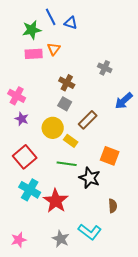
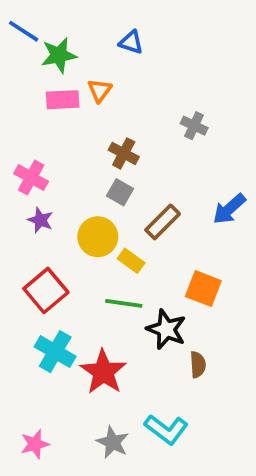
blue line: (51, 17) -> (24, 31), moved, turned -30
blue arrow: (124, 101) -> (229, 209), moved
brown semicircle: (113, 206) -> (198, 365), moved

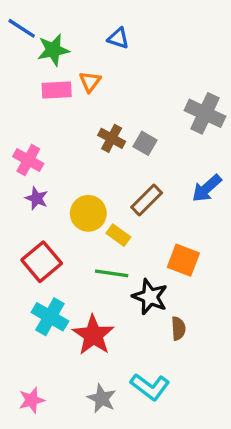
gray cross: (194, 126) -> (205, 113), moved, size x1.6
gray square: (120, 192) -> (145, 143), moved

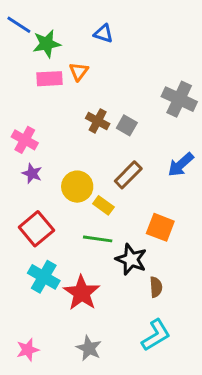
cyan L-shape: (150, 387) -> (156, 335), moved, turned -68

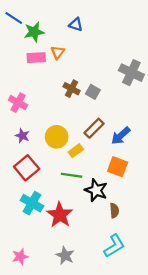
blue arrow: (181, 165) -> (121, 136), moved
purple star: (32, 173) -> (22, 136), moved
yellow rectangle: (103, 205) -> (76, 151), turned -72

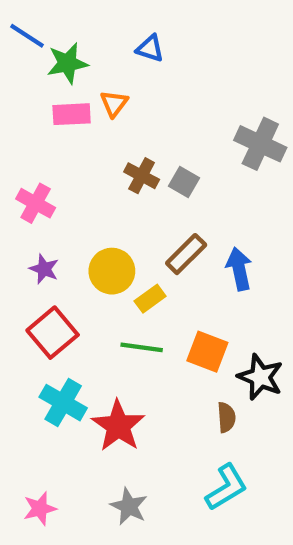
blue arrow: (121, 136) -> (239, 269), turned 120
orange square: (118, 167) -> (207, 352), moved
black star: (96, 190) -> (260, 377), moved

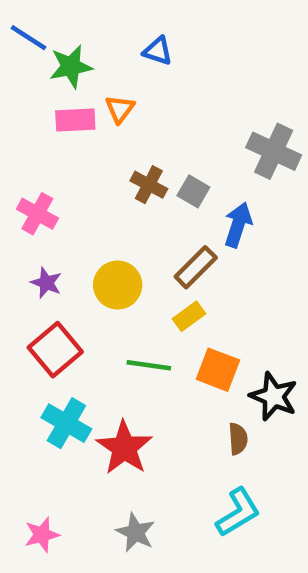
blue arrow: (239, 269) -> (238, 225), moved, turned 30
yellow rectangle: (150, 299) -> (189, 316), moved

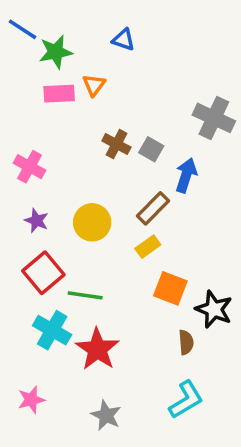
green line: (149, 365) -> (85, 295), moved
pink star: (42, 535) -> (31, 400), moved

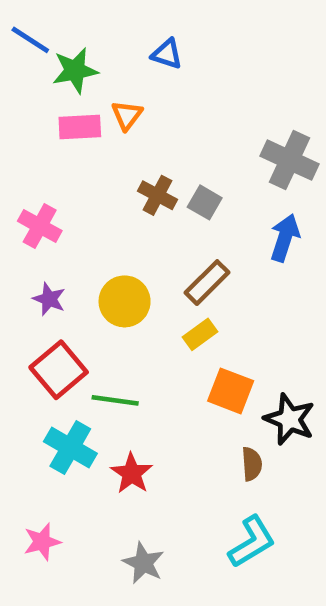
blue arrow: (186, 175) -> (285, 238), moved
red star: (97, 349) -> (132, 473), size x0.7

